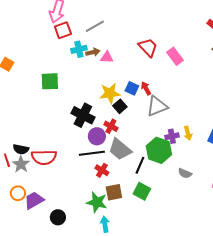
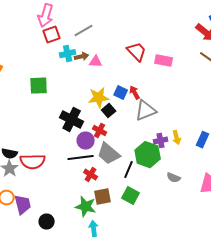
pink rectangle: (175, 56) -> (164, 61), turned -42
purple trapezoid: (34, 200) -> (23, 205), turned 105

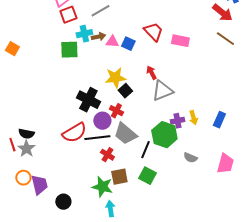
green square: (39, 86) -> (69, 50), moved
blue square: (121, 93) -> (128, 44), moved
red semicircle: (33, 162) -> (74, 133), moved, turned -30

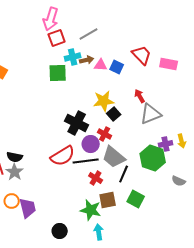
black line: (145, 150) -> (124, 174), moved
black circle: (63, 202) -> (60, 231), moved

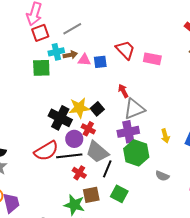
blue square: (117, 67) -> (100, 62), turned -32
yellow star: (104, 101) -> (79, 108), moved
purple cross: (166, 144) -> (128, 132), moved, size x1.5

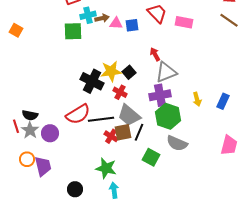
purple circle: (74, 139) -> (50, 133), moved
gray semicircle: (162, 176) -> (177, 143), moved, size x1.5
brown square: (91, 195) -> (123, 132), moved

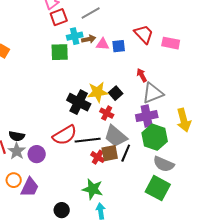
yellow arrow: (197, 99) -> (184, 120), size x1.6
green square: (151, 157) -> (158, 188), moved, size x1.4
purple trapezoid: (43, 166) -> (30, 187), turned 40

